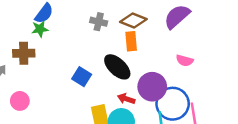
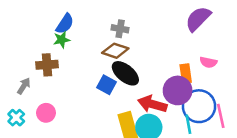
brown diamond: (133, 20) -> (115, 51), moved
orange rectangle: (131, 41) -> (186, 74), moved
black ellipse: (117, 67) -> (125, 73), moved
red arrow: (126, 99) -> (152, 104), size x1.6

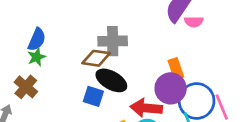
gray cross: (120, 29) -> (113, 41), moved, size x1.5
pink semicircle: (208, 62) -> (194, 22), moved
brown cross: (47, 65) -> (26, 87), turned -35

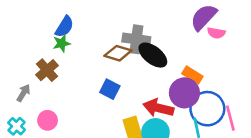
orange rectangle: (176, 69) -> (192, 75), turned -48
black ellipse: (111, 80) -> (153, 55), moved

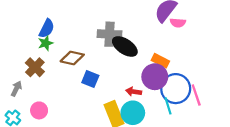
brown diamond: (118, 53) -> (72, 58), moved
red arrow: (158, 108) -> (134, 92), size x0.6

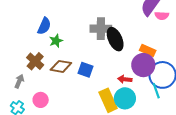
green star: (45, 43) -> (56, 41), moved
black ellipse: (125, 46) -> (115, 39), turned 35
brown diamond: (72, 58) -> (61, 66), moved

